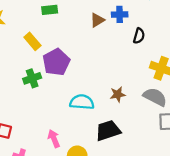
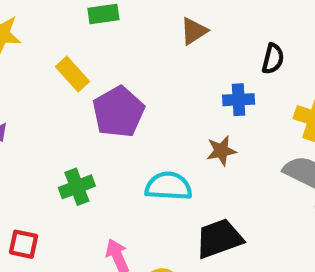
blue cross: (120, 14) -> (239, 100), moved
green cross: (32, 78) -> (77, 187), moved
brown star: (118, 94) -> (221, 151), moved

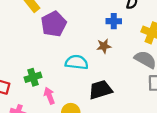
green cross: (77, 187) -> (33, 77), moved

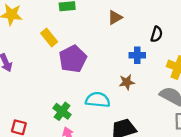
green cross: (33, 77) -> (62, 111), moved, turned -35

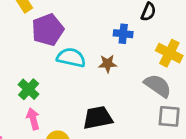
cyan semicircle: (98, 100) -> (71, 58), moved

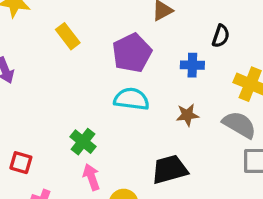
purple pentagon: (48, 30) -> (132, 53), moved
brown star: (108, 64) -> (187, 115), moved

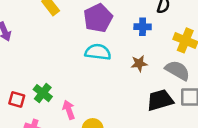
green cross: (83, 142) -> (43, 93), moved
black trapezoid: (170, 169) -> (160, 100), moved

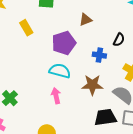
brown star: (139, 63) -> (92, 85), size x1.5
pink arrow: (69, 110) -> (56, 96), moved

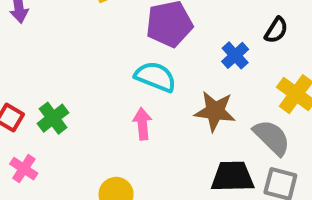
blue cross: (99, 55) -> (235, 55), turned 32

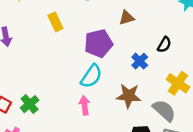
cyan semicircle: (155, 77) -> (91, 76), turned 105

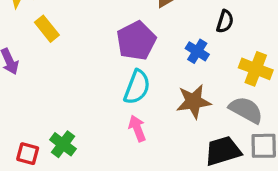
yellow rectangle: (55, 22) -> (47, 29), moved

